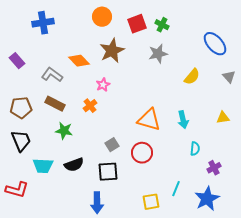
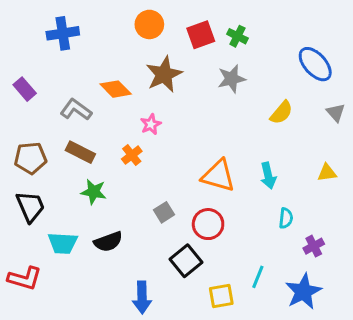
black square: (108, 172) -> (186, 261), moved, turned -35

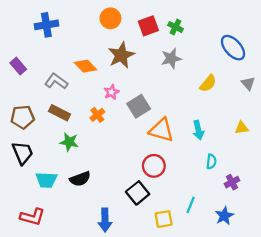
gray square: (164, 212) -> (139, 106), moved, size x1.5
red L-shape: (25, 278) -> (32, 217), moved
blue star: (303, 292) -> (224, 216), size x0.7

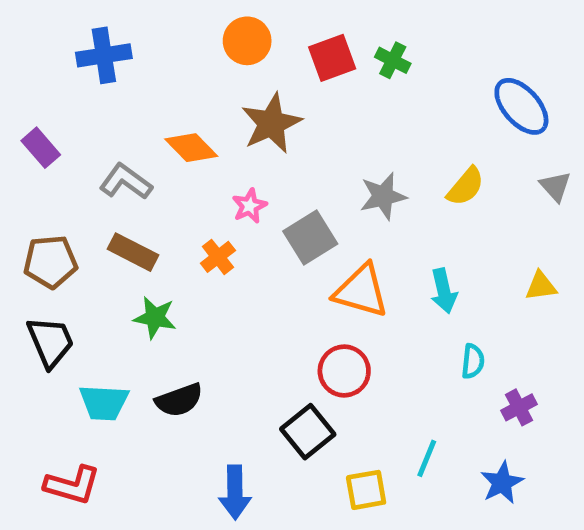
gray star: (171, 58) -> (383, 196), moved

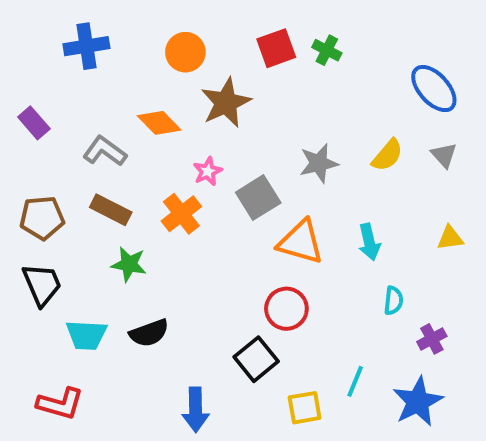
orange circle: (247, 41) -> (185, 52), moved
gray triangle: (555, 186) -> (444, 155), moved
orange cross: (218, 257) -> (181, 214), size x1.4
blue star: (502, 483) -> (418, 402), size x1.4

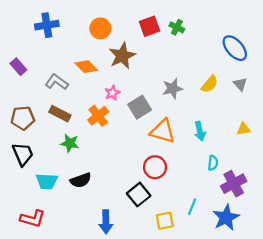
purple cross: (432, 339) -> (234, 184), size x1.6

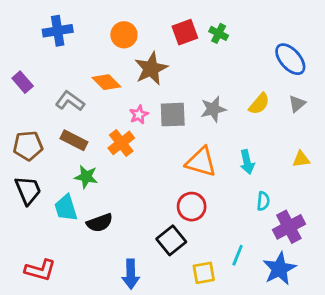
gray triangle: (240, 84) -> (297, 104), turned 32
gray square: (140, 107) -> (173, 115), moved, turned 30
cyan trapezoid: (47, 181) -> (66, 208), moved, turned 70

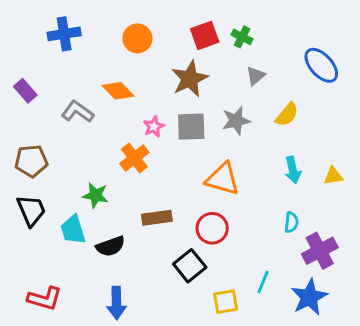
brown star: (151, 69) -> (190, 79), moved
gray triangle: (297, 104) -> (256, 76), moved
brown rectangle: (74, 140) -> (157, 218), moved, turned -35
cyan arrow: (247, 162) -> (293, 170), moved
blue arrow: (131, 274) -> (116, 303), moved

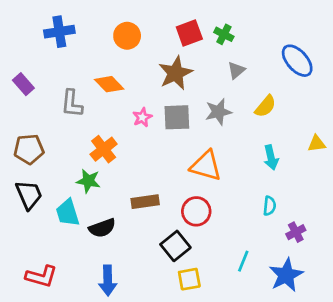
gray L-shape: (78, 112) -> (72, 104), turned -120
orange cross: (134, 158) -> (104, 149), moved
yellow triangle: (333, 176) -> (317, 144), moved
purple cross: (320, 251) -> (296, 232), size x0.6
yellow square: (226, 302) -> (189, 279), moved

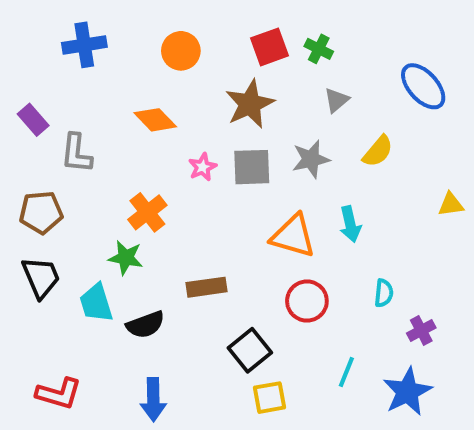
gray L-shape: (72, 104) -> (76, 153), moved
cyan arrow: (271, 157) -> (350, 224), moved
red circle: (196, 211) -> (307, 301), moved

